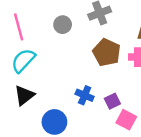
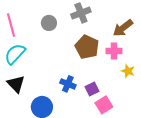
black triangle: (24, 95) -> (16, 84), turned -36
pink square: (126, 120) -> (104, 105), turned 30

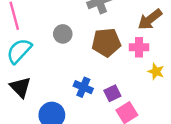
gray circle: (49, 23) -> (63, 34), moved
brown pentagon: (87, 47) -> (106, 42), turned -30

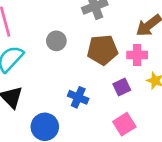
purple square: (112, 93) -> (122, 87), moved

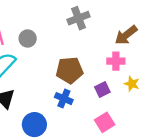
gray circle: (56, 41) -> (28, 38), moved
brown pentagon: (103, 50) -> (69, 70), moved

